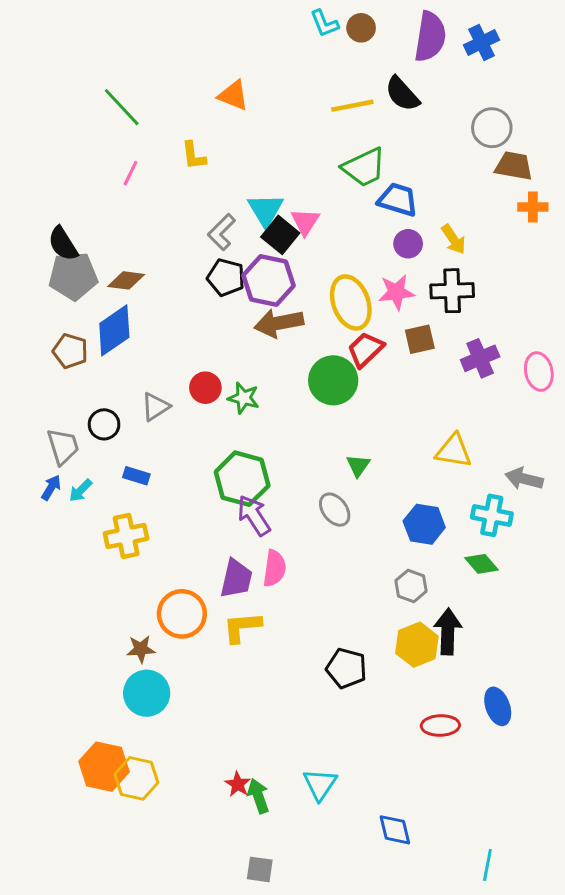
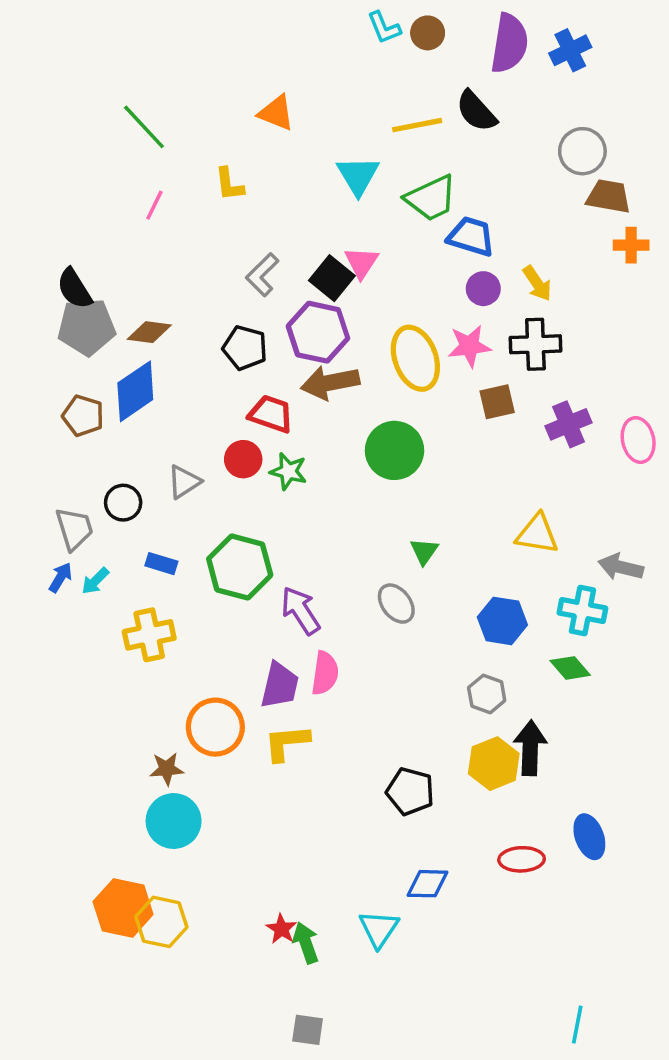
cyan triangle: (266, 210) -> (358, 176), moved
black pentagon: (226, 278) -> (245, 348), moved
red trapezoid: (365, 349) -> (271, 414), moved, turned 63
green hexagon: (242, 479) -> (240, 567), moved
blue diamond: (395, 830) -> (428, 884), moved, turned -75

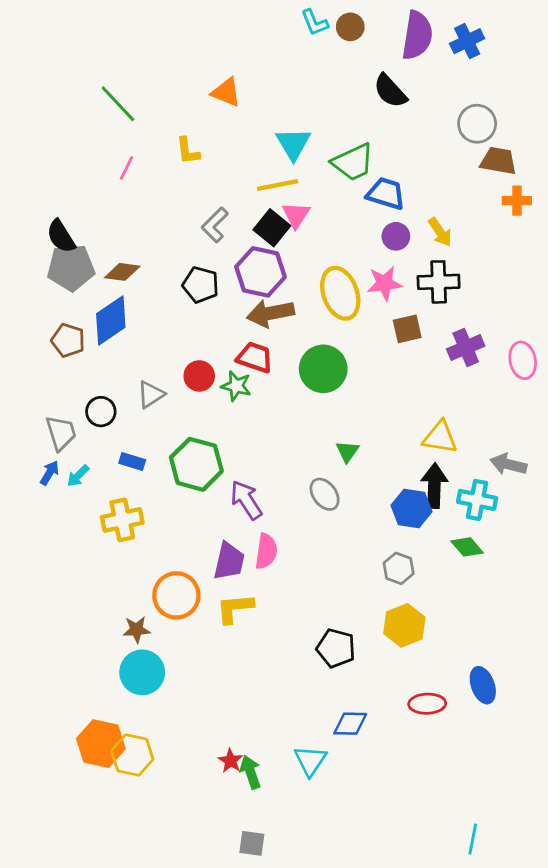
yellow line: (417, 125) -> (278, 185), moved
red trapezoid: (271, 414) -> (255, 357), moved
black arrow: (530, 748) -> (434, 486), moved

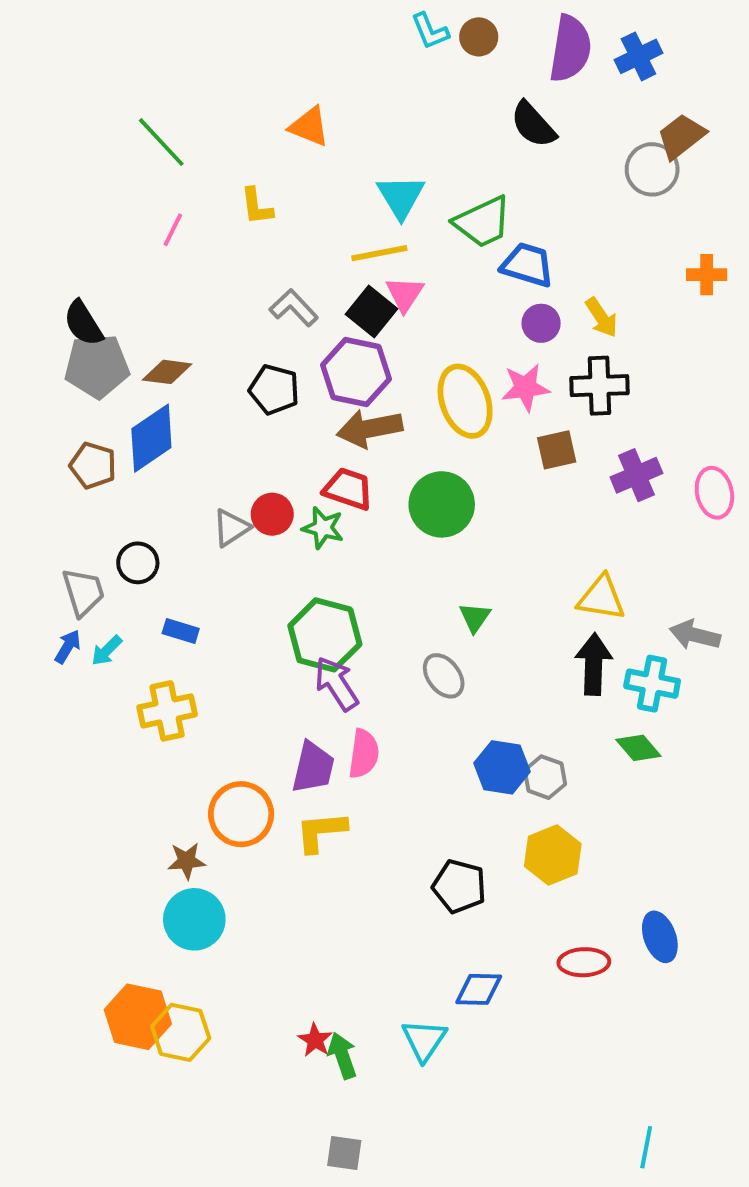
brown trapezoid: (498, 161) -> (681, 136), moved, turned -48
gray L-shape: (215, 225) -> (294, 308), turned 92
gray triangle: (151, 394) -> (231, 528), moved
green hexagon: (196, 464) -> (325, 635), moved
blue hexagon: (412, 508) -> (502, 767), moved

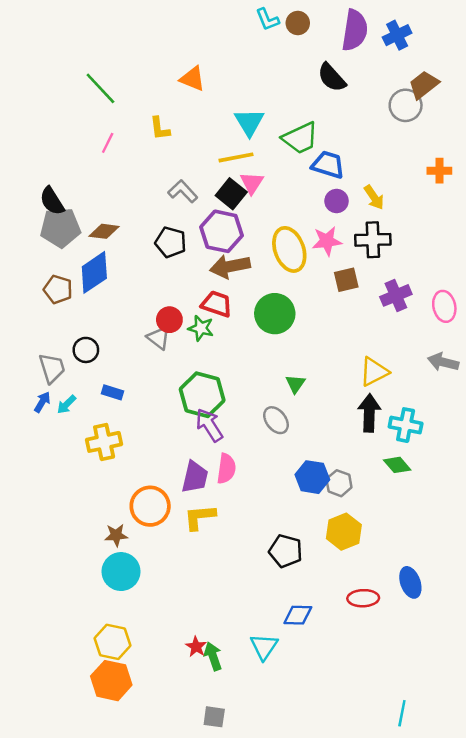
gray triangle: (231, 528) -> (159, 338), moved, turned -50
yellow triangle: (601, 598) -> (374, 372), turned -36
gray arrow: (695, 635) -> (443, 362), moved
orange hexagon: (138, 1017) -> (111, 681), moved

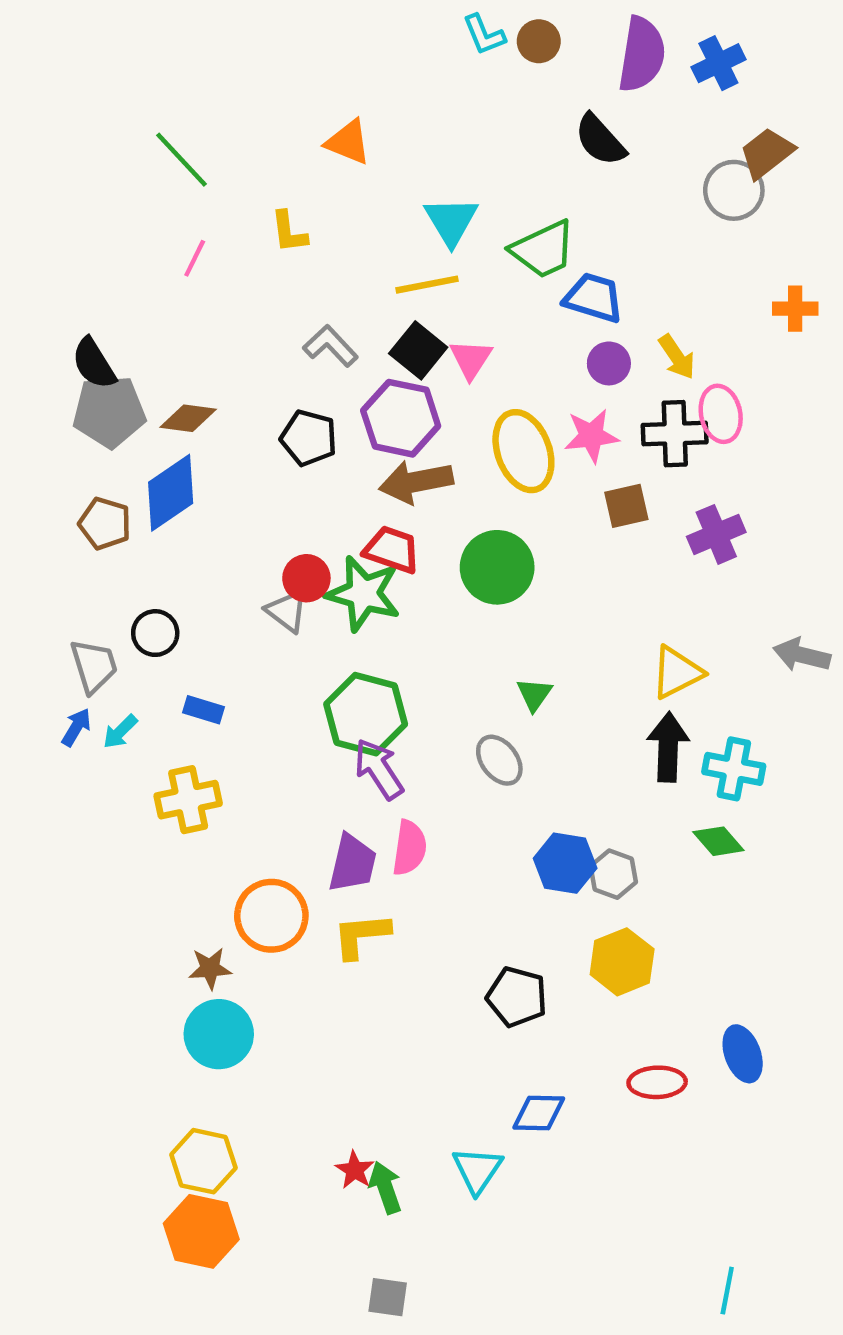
pink triangle: (252, 183) -> (471, 359), moved
pink ellipse: (444, 306) -> (721, 414), moved
green star: (201, 328) -> (363, 594), size x1.6

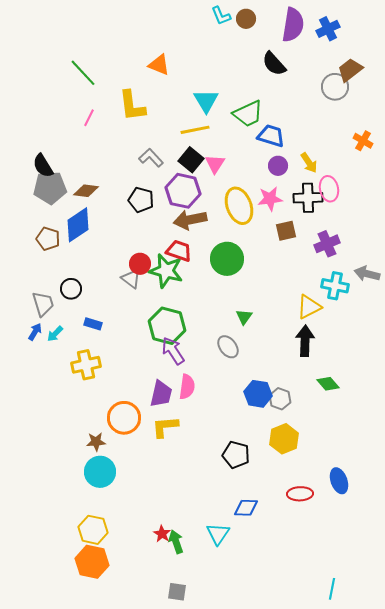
yellow L-shape: (289, 232) -> (132, 106), size x1.6
orange cross: (795, 309) -> (363, 141), turned 30
gray arrow: (802, 655) -> (367, 274), moved
cyan cross: (734, 769) -> (335, 286), moved

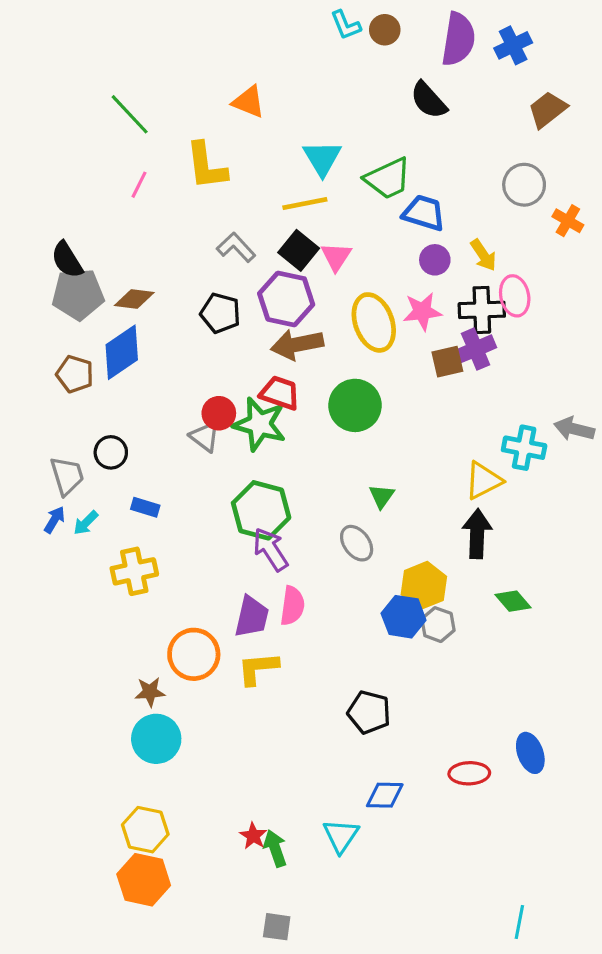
gray circle: (335, 87) -> (524, 185), moved
purple cross: (327, 244) -> (476, 349), moved
yellow hexagon: (284, 439) -> (424, 585), moved

